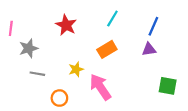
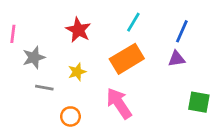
orange rectangle: (107, 49) -> (127, 59), size x1.4
yellow star: (76, 69) -> (77, 72), moved

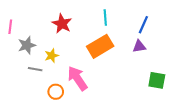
cyan line: (133, 22) -> (105, 17), turned -35
yellow star: (77, 72) -> (52, 56), moved
pink arrow: (119, 103) -> (77, 78), moved

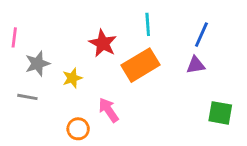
red star: (62, 24) -> (103, 43), moved
gray line: (35, 69) -> (27, 97), moved
pink arrow: (77, 78) -> (109, 110), size x0.7

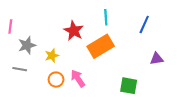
purple triangle: (196, 65) -> (157, 59), moved
green square: (220, 113) -> (129, 86), moved
orange circle: (78, 129) -> (56, 80), moved

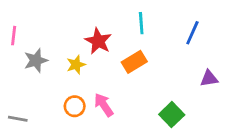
orange rectangle: (101, 46) -> (134, 62), size x0.7
yellow star: (52, 56) -> (76, 65), moved
gray line: (20, 69) -> (18, 119), moved
green square: (129, 86) -> (172, 115), turned 36

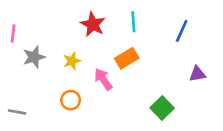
red star: (98, 41) -> (93, 24), moved
pink arrow: (104, 105) -> (103, 79), moved

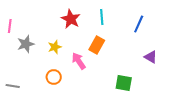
orange rectangle: (127, 58) -> (97, 45), turned -30
purple triangle: (197, 74) -> (151, 57), turned 40
green square: (162, 108) -> (124, 83), turned -36

